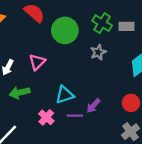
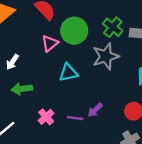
gray star: (98, 52) -> (106, 56), size x1.6
pink triangle: (37, 62) -> (50, 43), moved
cyan triangle: (65, 95) -> (68, 73), moved

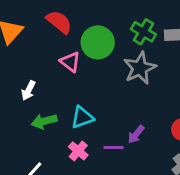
pink triangle: (50, 43) -> (70, 62), turned -36
cyan triangle: (68, 73) -> (82, 117), moved

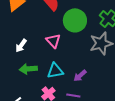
pink triangle: (70, 62) -> (53, 41), moved
purple arrow: (136, 134) -> (80, 76), moved

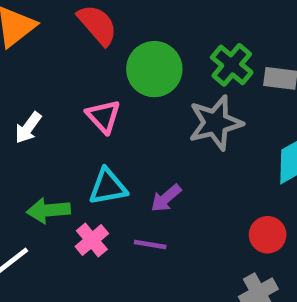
green arrow: (28, 69) -> (48, 210), moved

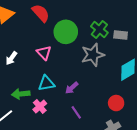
purple line: (150, 244) -> (76, 112), moved, turned 48

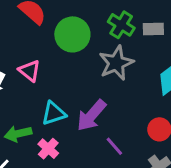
pink triangle: (44, 53) -> (29, 71), moved
purple arrow: (72, 88) -> (92, 115), size x1.6
purple line: (76, 112) -> (114, 146), moved

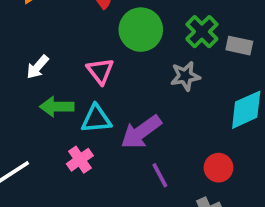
gray star: (116, 63) -> (185, 76), size x0.7
pink triangle: (29, 71) -> (100, 71), moved
green arrow: (18, 134) -> (57, 107), moved

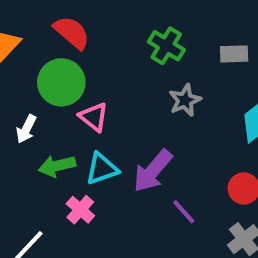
green circle: (141, 30) -> (61, 82), moved
green cross: (202, 32) -> (166, 46), moved
pink cross: (80, 160) -> (80, 210), moved

